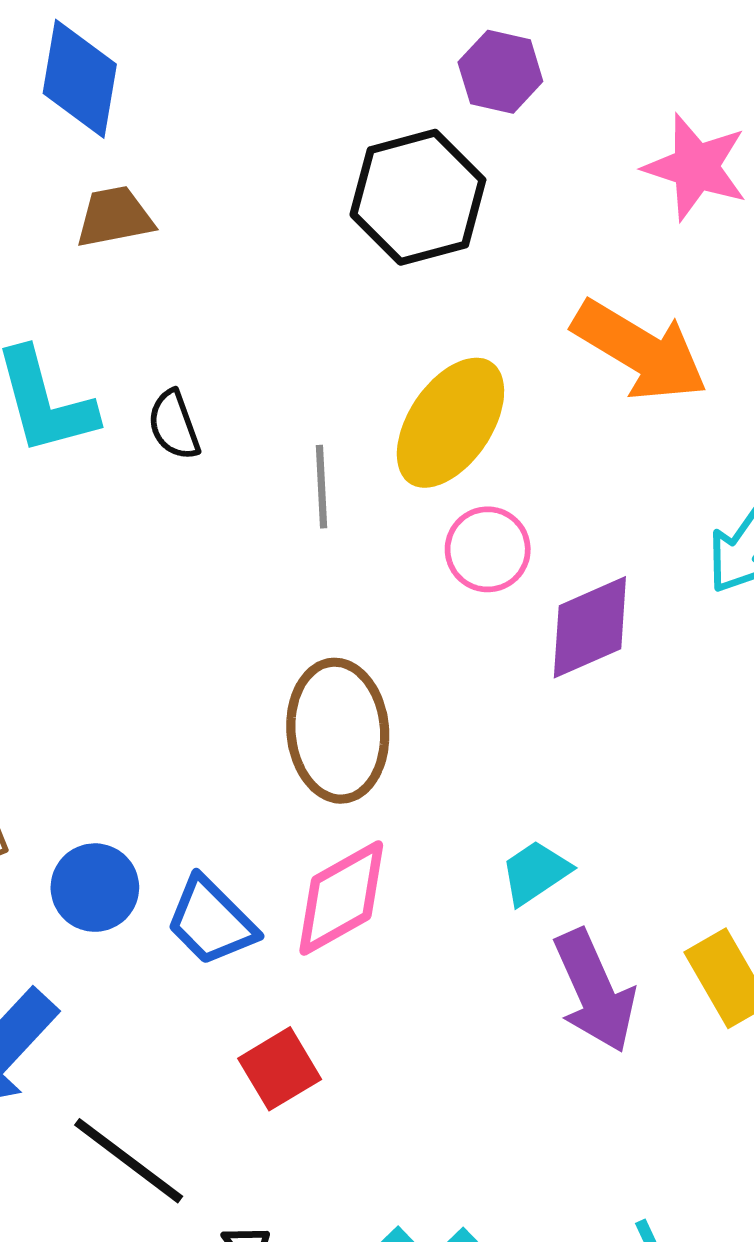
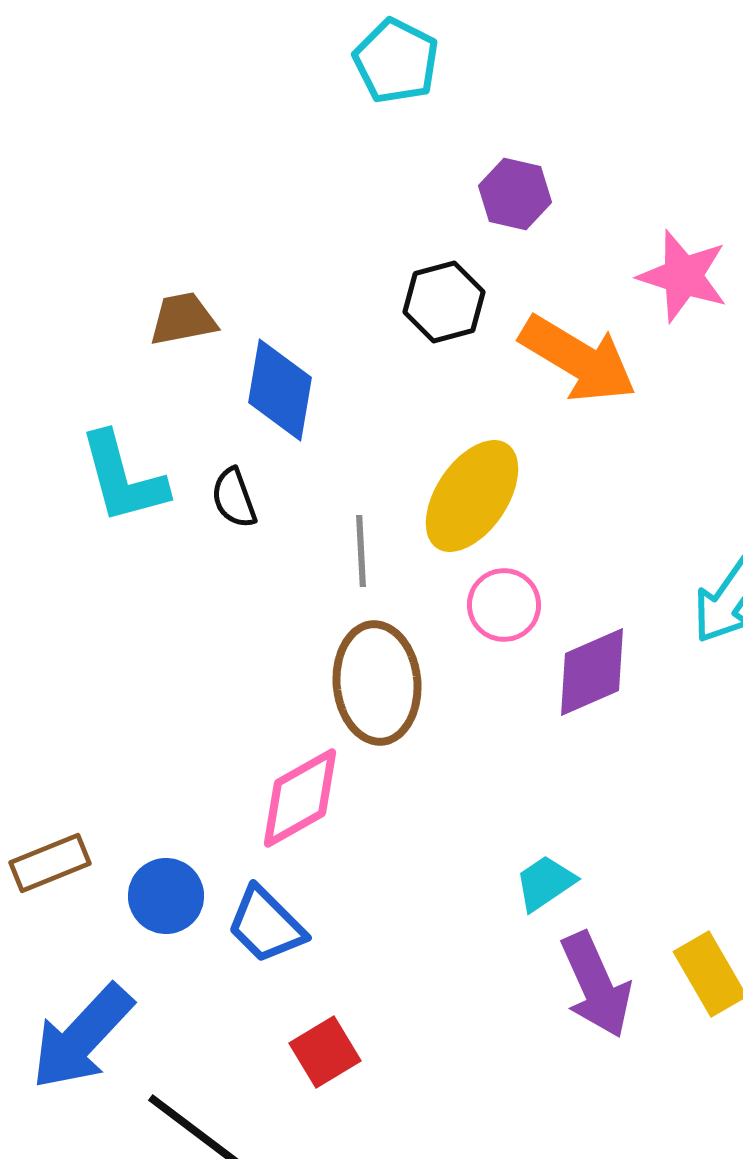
blue diamond: (80, 79) -> (280, 390), moved
black hexagon: (418, 197) -> (444, 302), size x0.7
orange arrow: (640, 351) -> (578, 359), moved
brown ellipse: (338, 731) -> (377, 683), moved
pink diamond: (341, 898) -> (300, 798), moved

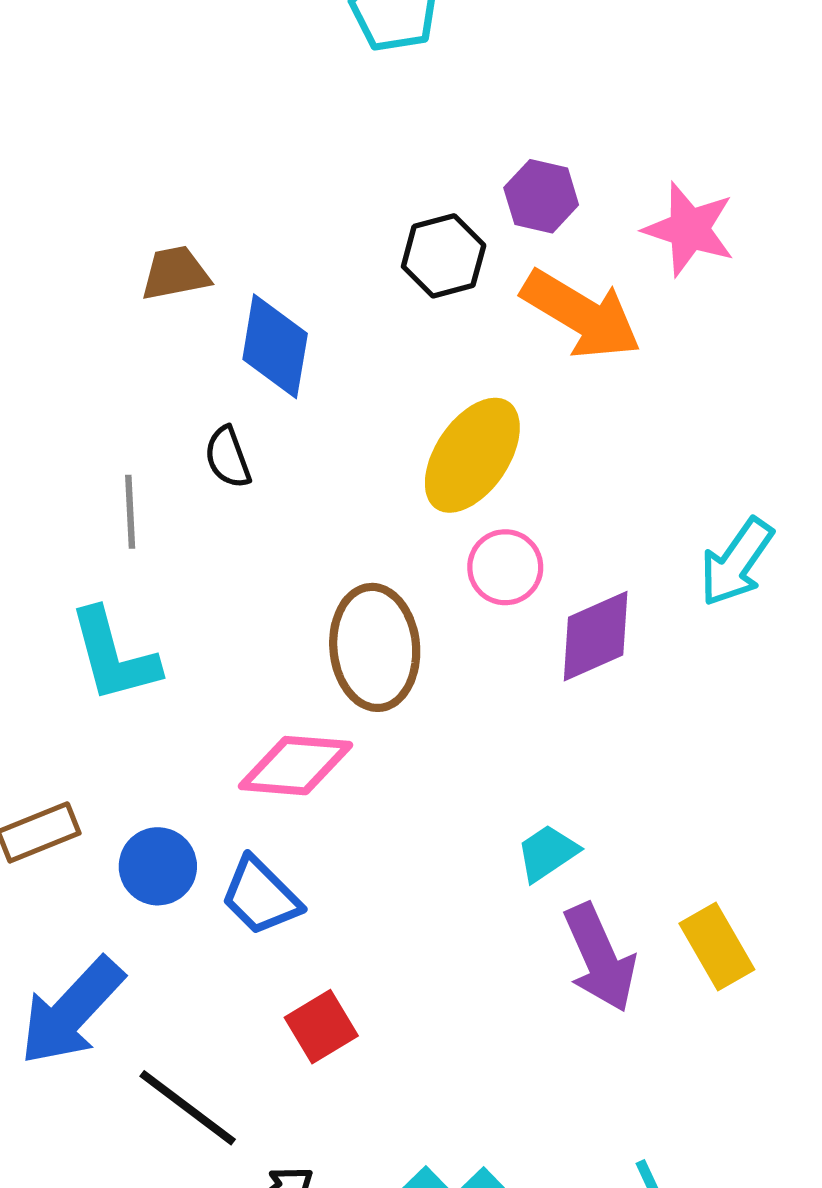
purple hexagon: (515, 194) -> (541, 196), moved
cyan L-shape: (123, 478) -> (114, 656), moved
gray line: (361, 551) -> (130, 512), moved
pink diamond: (300, 798) -> (296, 766), turned 34

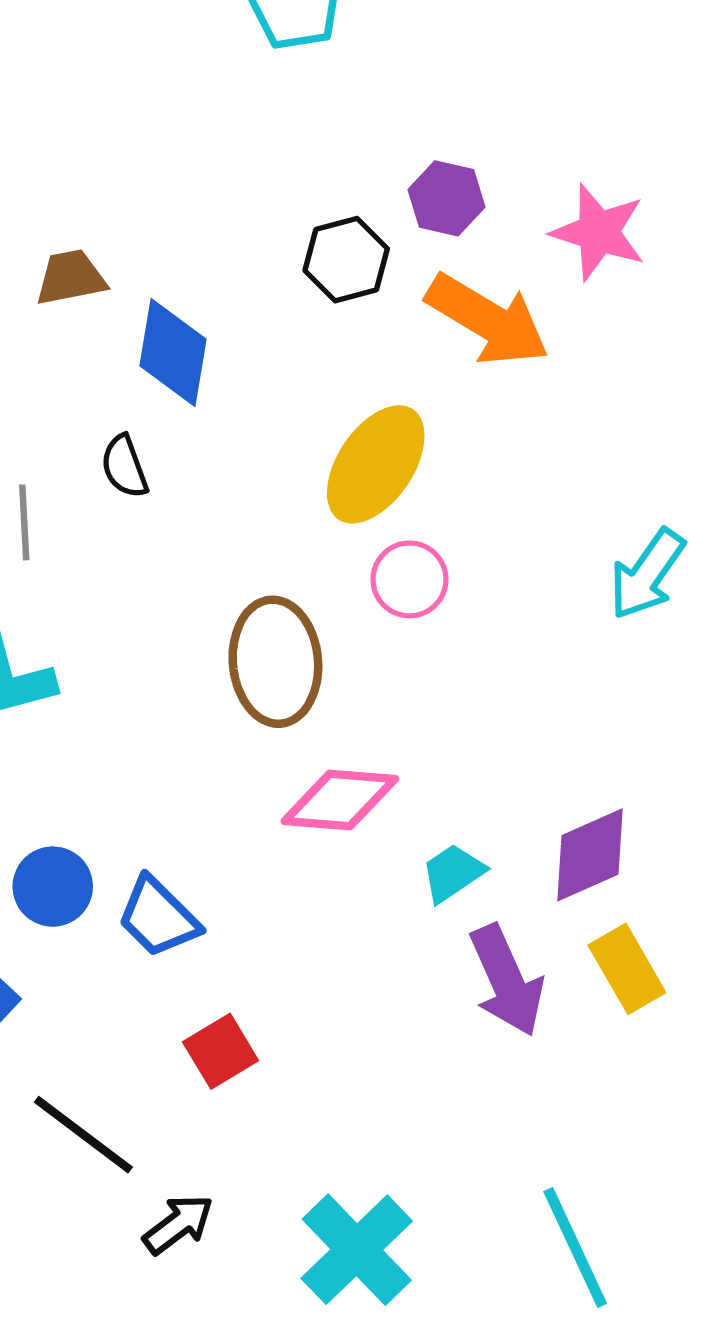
purple diamond: (596, 636) -> (590, 855), moved
pink diamond: (296, 766) -> (340, 800), moved

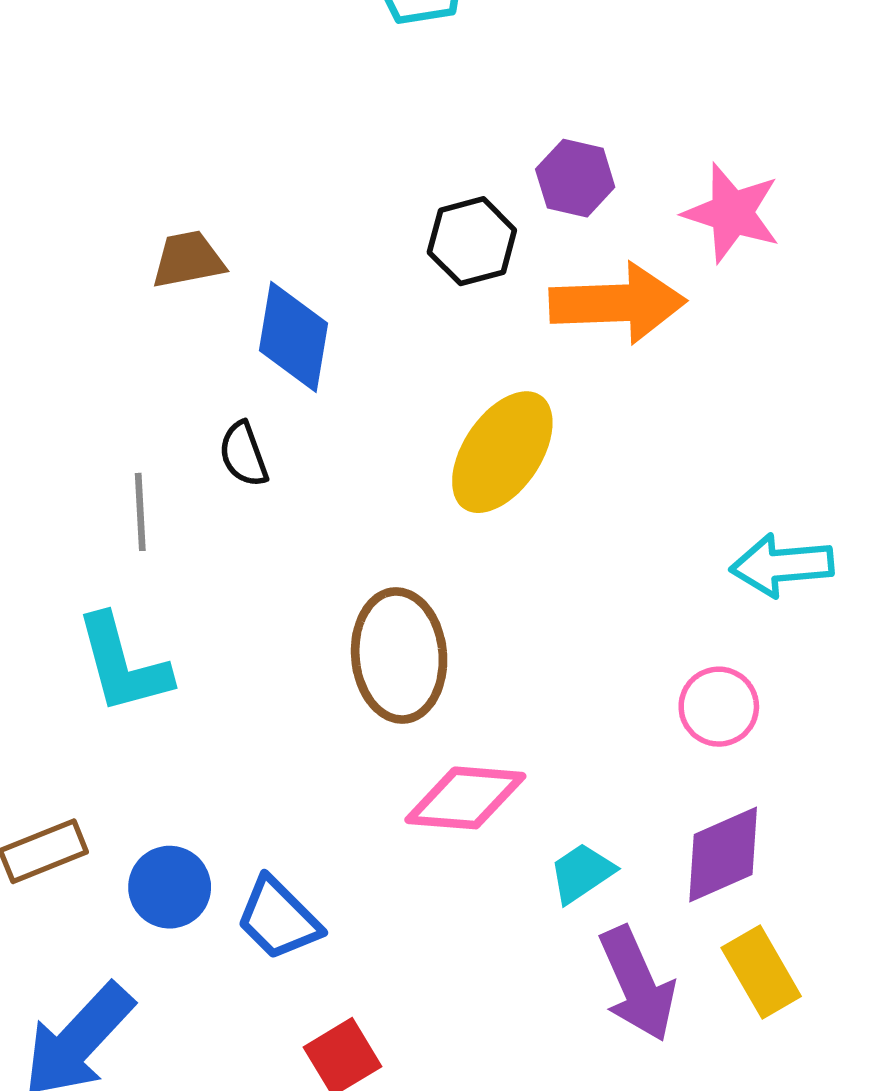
orange arrow: (488, 320) -> (618, 303), turned -33
cyan arrow: (647, 574) -> (782, 565), turned 50
pink circle: (409, 579) -> (719, 707), moved

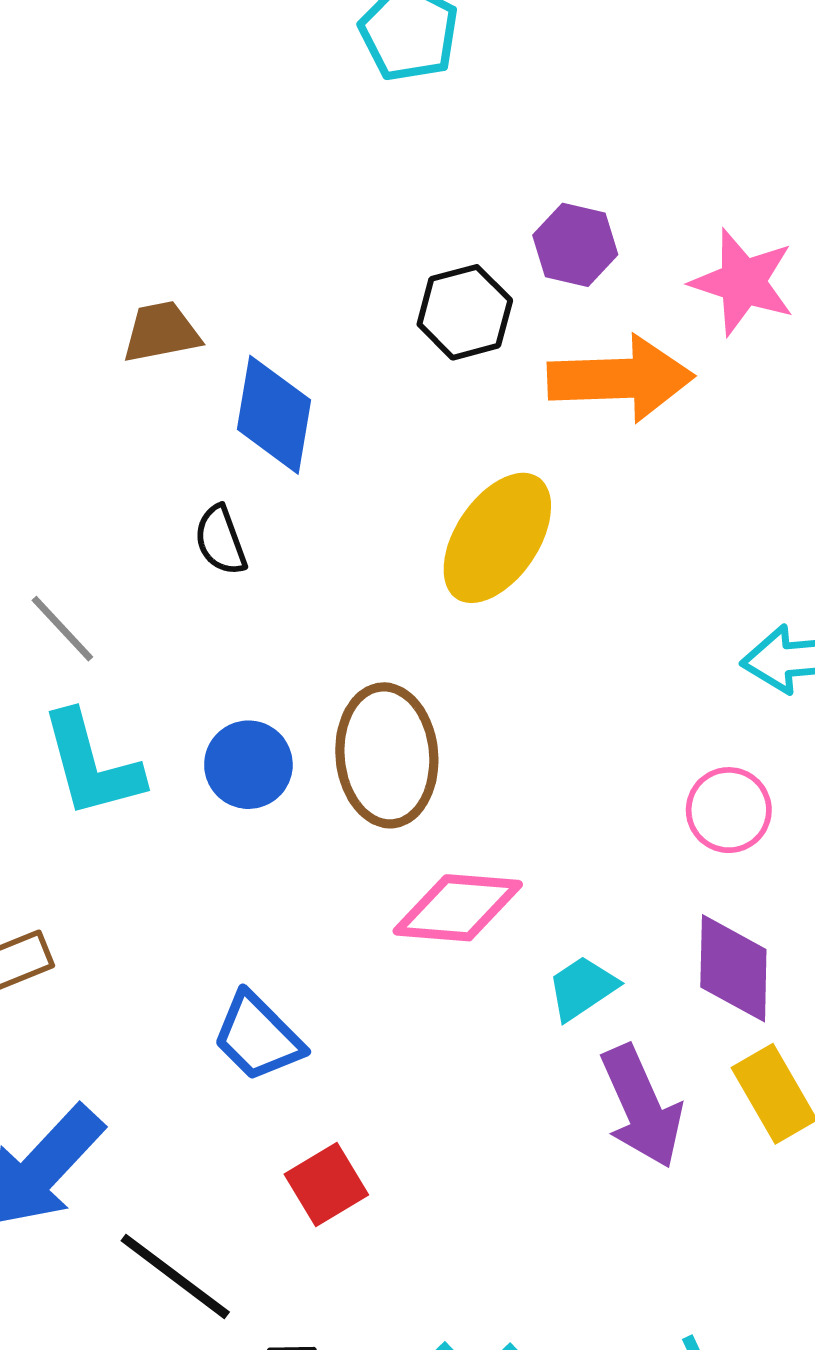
gray line: (140, 512) -> (62, 629), moved, turned -40
purple diamond: (723, 855) -> (733, 968), turned -65
blue circle: (170, 887) -> (248, 765), moved

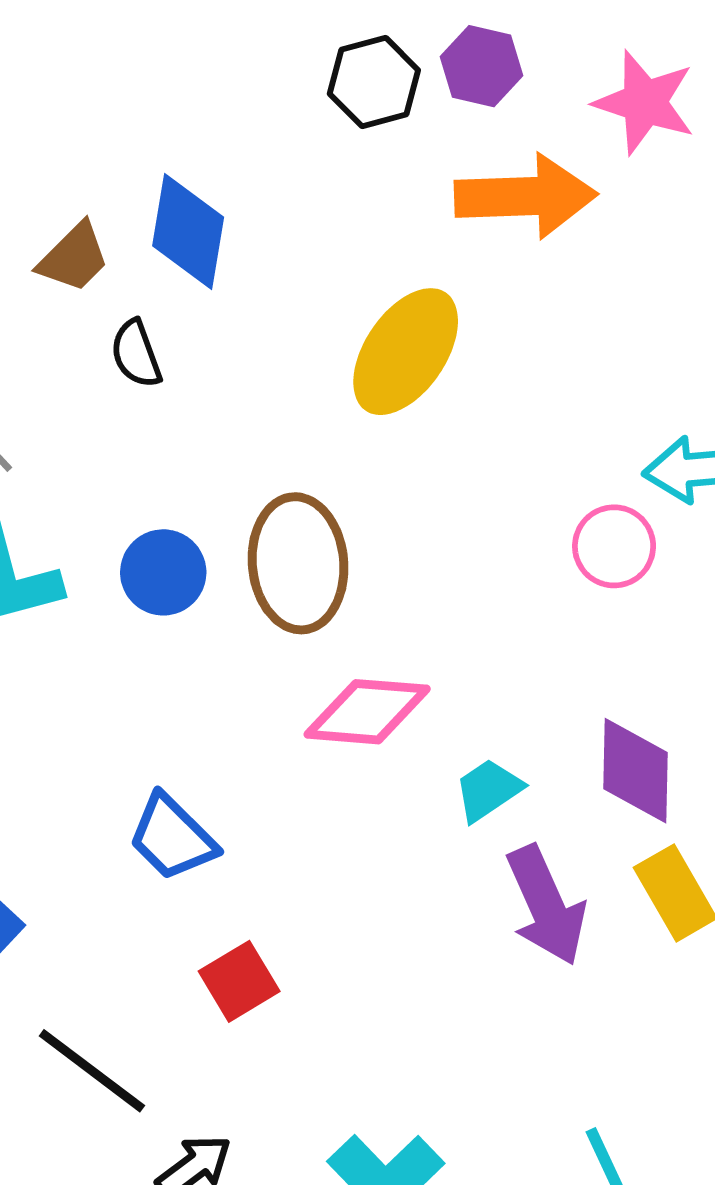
black hexagon: (465, 312) -> (374, 82), moved
brown trapezoid: (161, 332) -> (74, 258), moved, turned 146
pink circle: (729, 810) -> (614, 546), moved

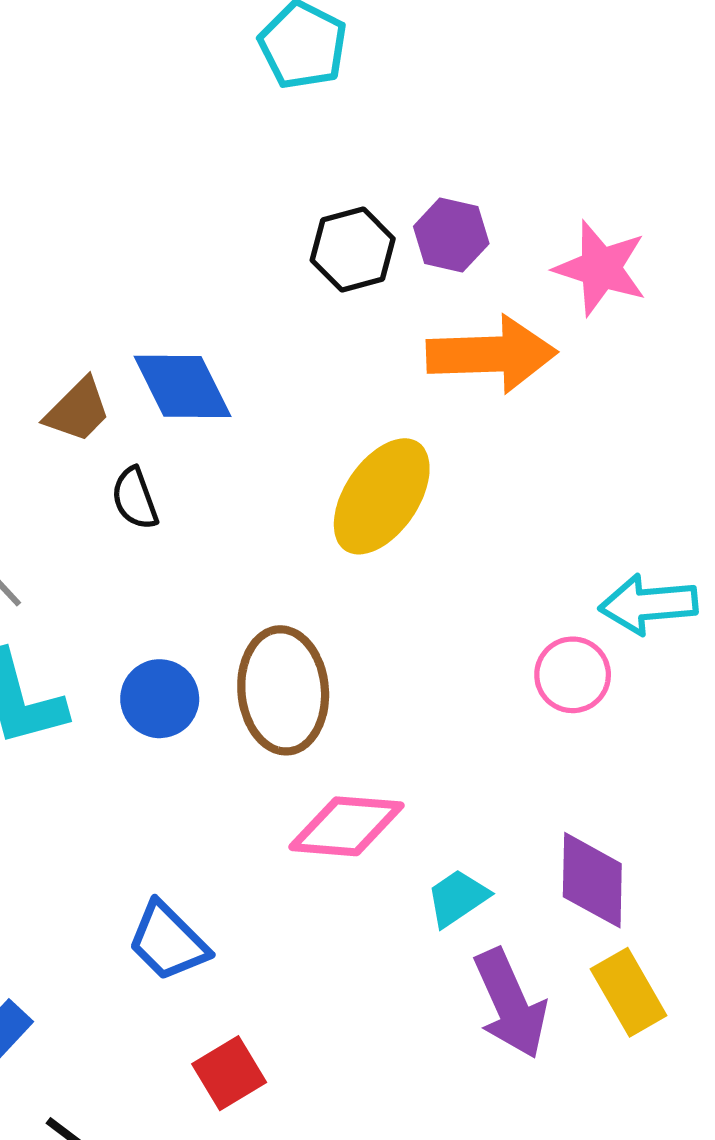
blue diamond: (188, 231) -> (183, 386), turned -36

